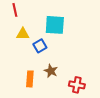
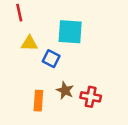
blue square: (40, 46) -> (51, 59), turned -32
red cross: (77, 85) -> (91, 97), moved

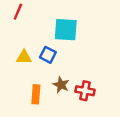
red line: (19, 13) -> (18, 12), turned 35
yellow triangle: (29, 43) -> (24, 57), moved

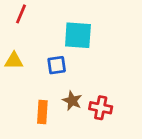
blue square: (48, 55) -> (57, 65), turned -35
yellow triangle: (24, 57) -> (14, 61), moved

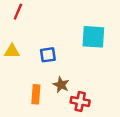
cyan square: (78, 35) -> (93, 37), moved
red cross: (101, 108) -> (80, 102), moved

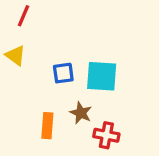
cyan square: (93, 37) -> (102, 76), moved
yellow triangle: (12, 51) -> (15, 56), moved, turned 35

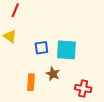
red cross: (106, 135) -> (83, 88), moved

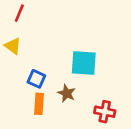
blue square: (41, 48) -> (36, 79), moved, turned 32

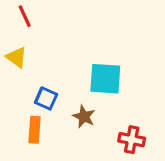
red line: (19, 13) -> (25, 16), turned -48
orange rectangle: (39, 104) -> (35, 130), moved

